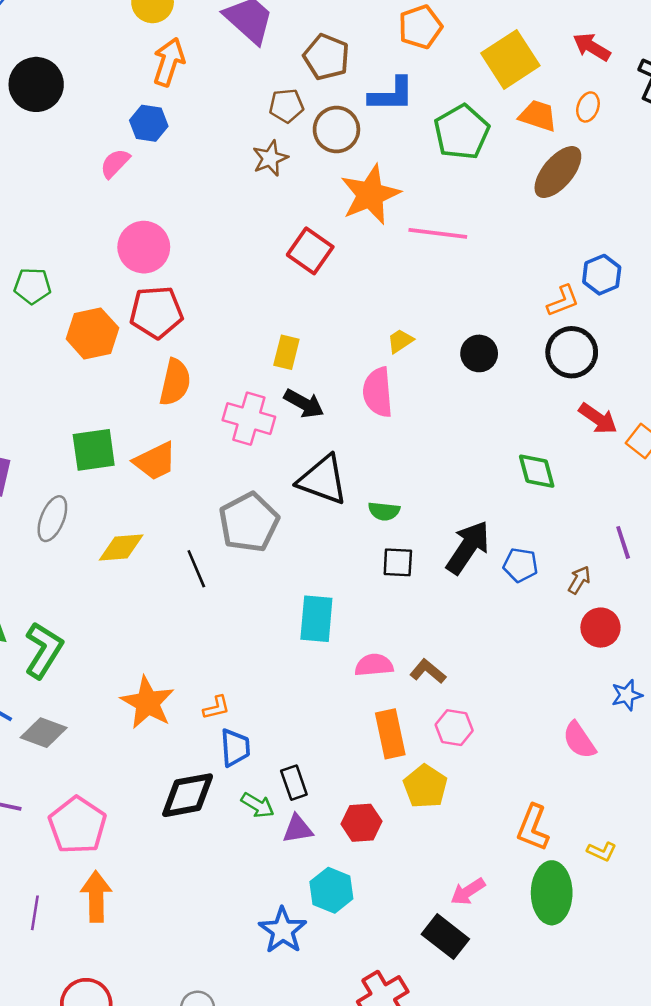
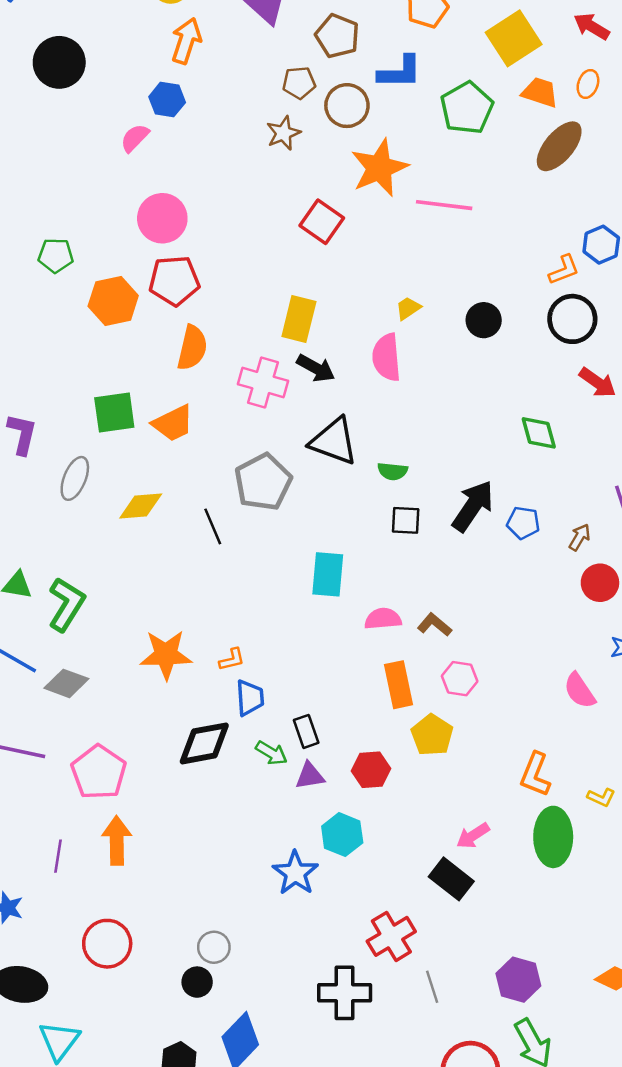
yellow rectangle: (286, 352) -> (299, 319), size x1.4
orange star: (148, 703) -> (166, 655), turned -30

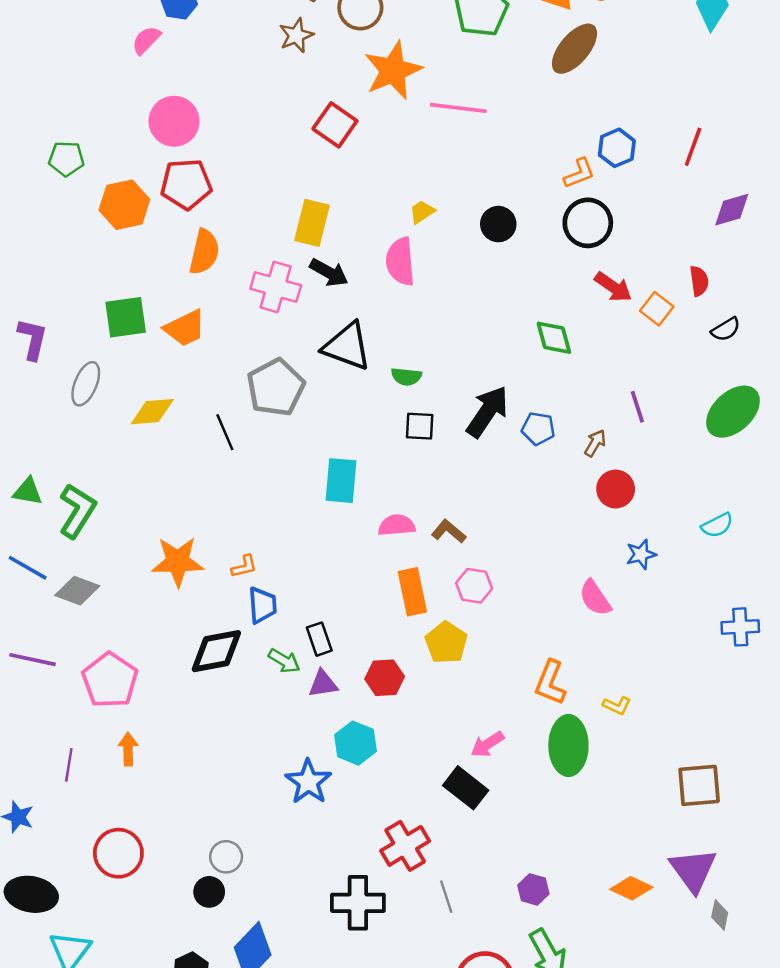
orange arrow: (117, 841) -> (128, 749), size x0.7
purple hexagon: (518, 980) -> (533, 889), size x0.7

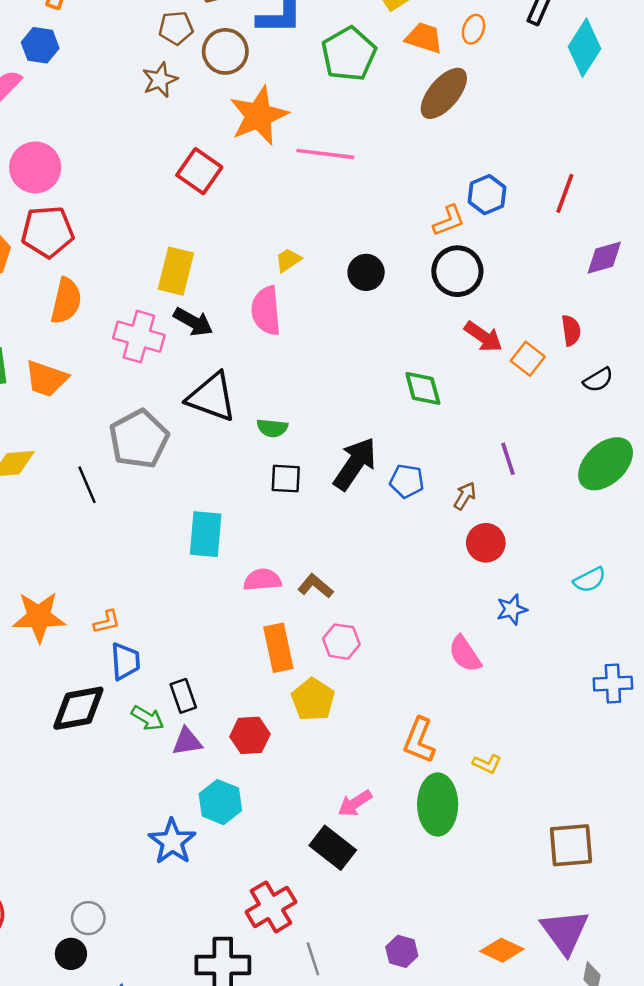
orange trapezoid: (185, 328) -> (46, 379), turned 45

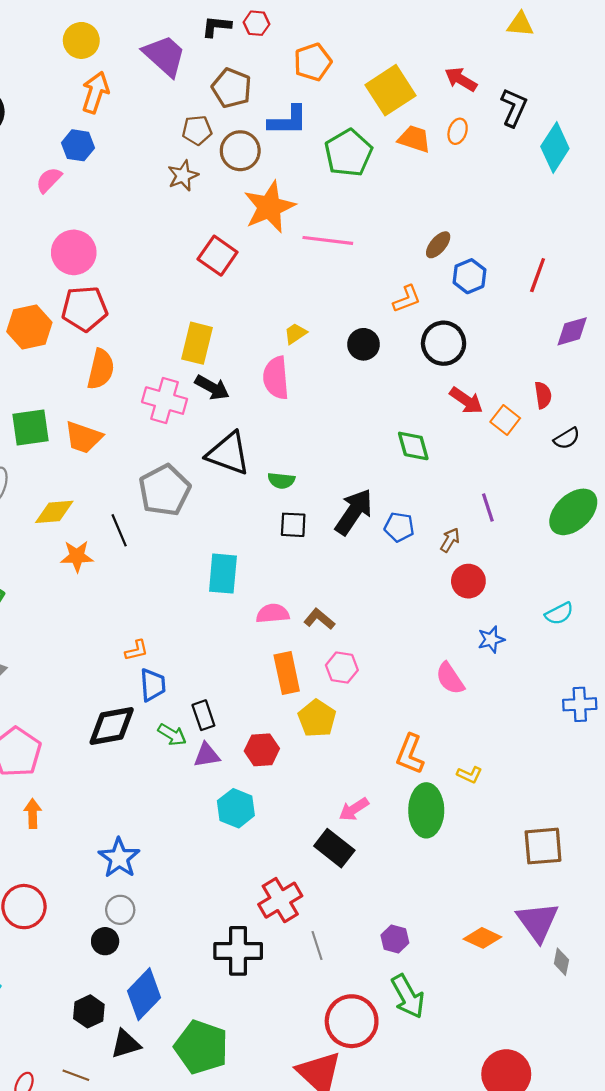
brown ellipse: (444, 93) -> (438, 245), moved, size x0.6
orange L-shape: (449, 221) -> (407, 299), moved
orange star: (39, 617) -> (77, 556), moved, size x0.7
blue star: (172, 842) -> (119, 858), moved

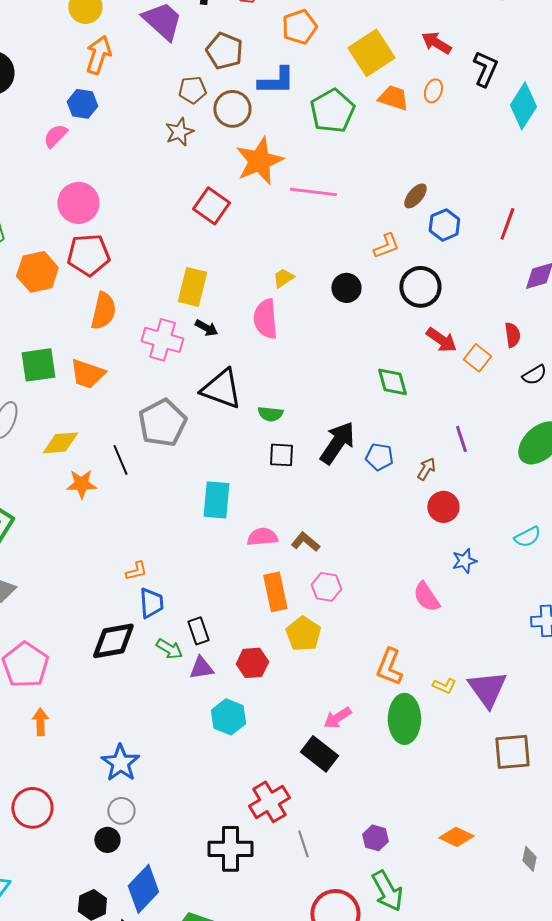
black arrow: (212, 388) -> (206, 328), size x0.7
purple triangle: (538, 922) -> (487, 689), moved

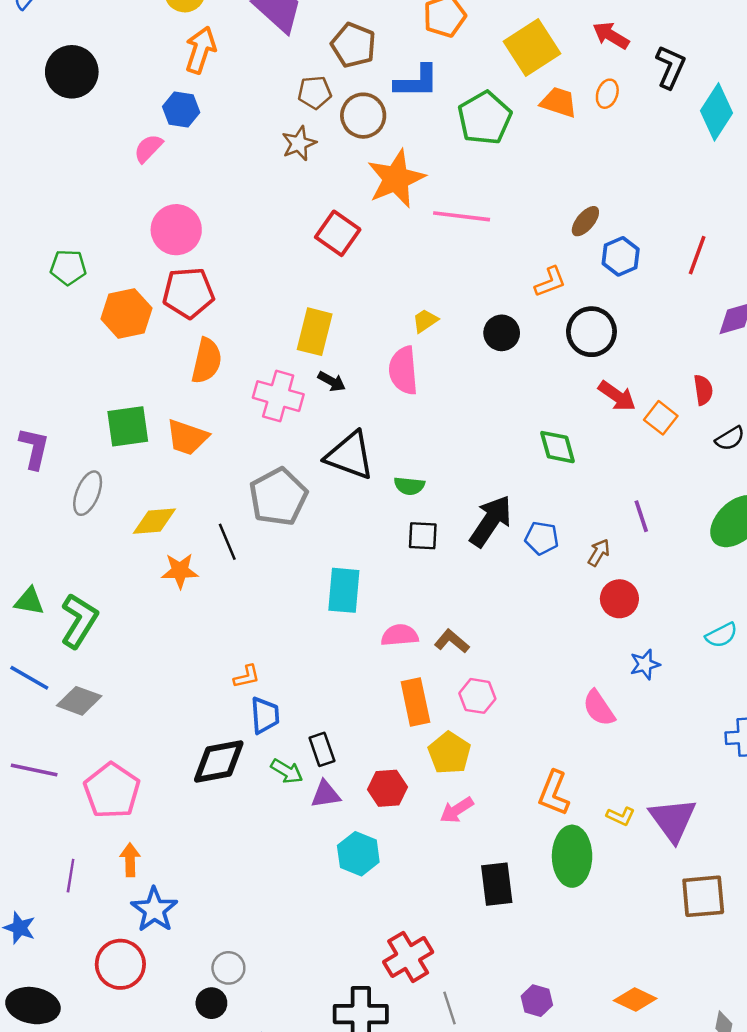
pink arrow: (337, 718) -> (457, 810), moved
black rectangle: (319, 754) -> (497, 884), moved, turned 45
blue star: (120, 763) -> (154, 910), moved

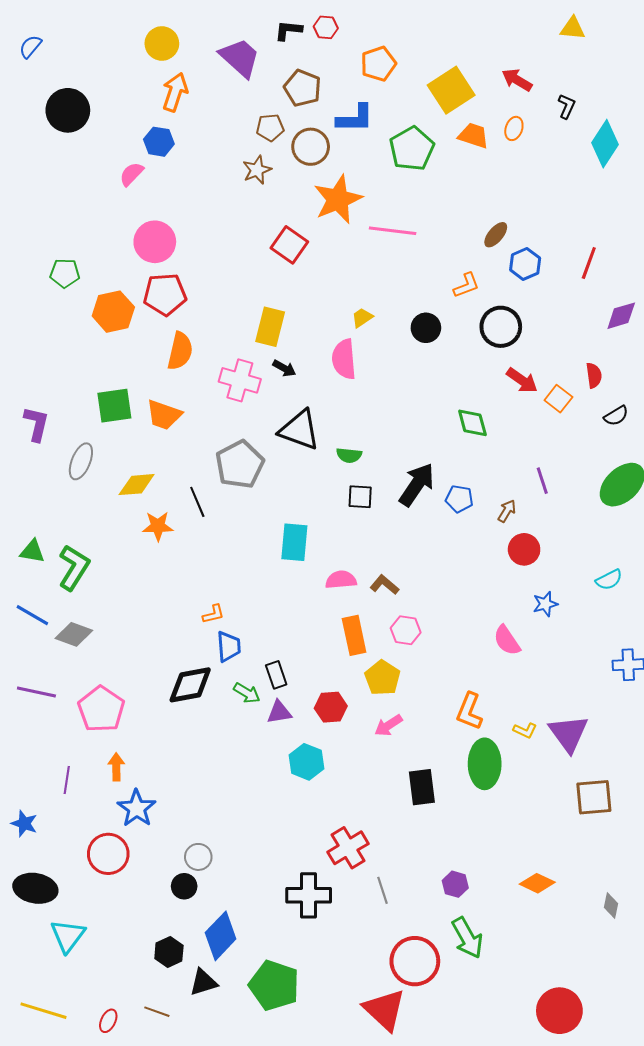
black L-shape: (670, 67) -> (567, 106), size x0.7

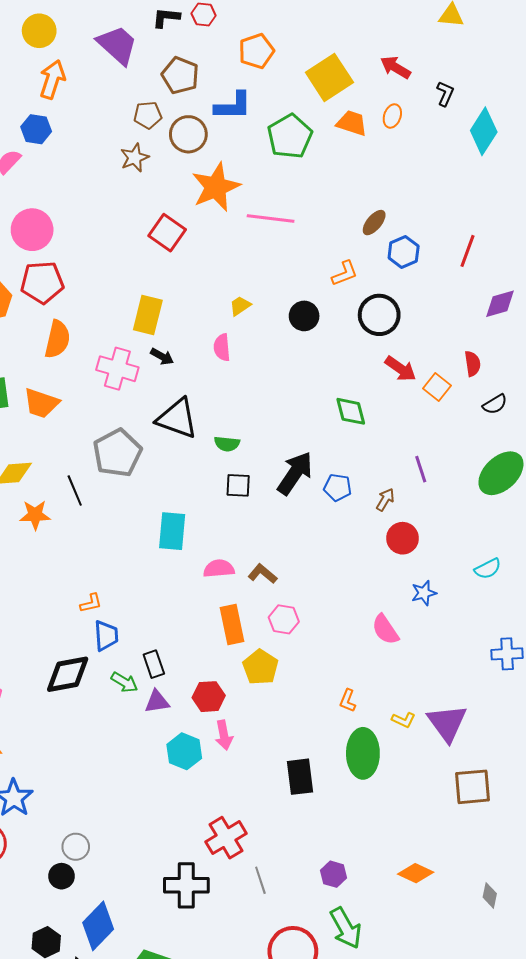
pink semicircle: (344, 359) -> (222, 347), size x0.7
orange L-shape: (469, 711) -> (348, 701), size x0.6
pink arrow: (388, 725) -> (224, 735), moved, turned -68

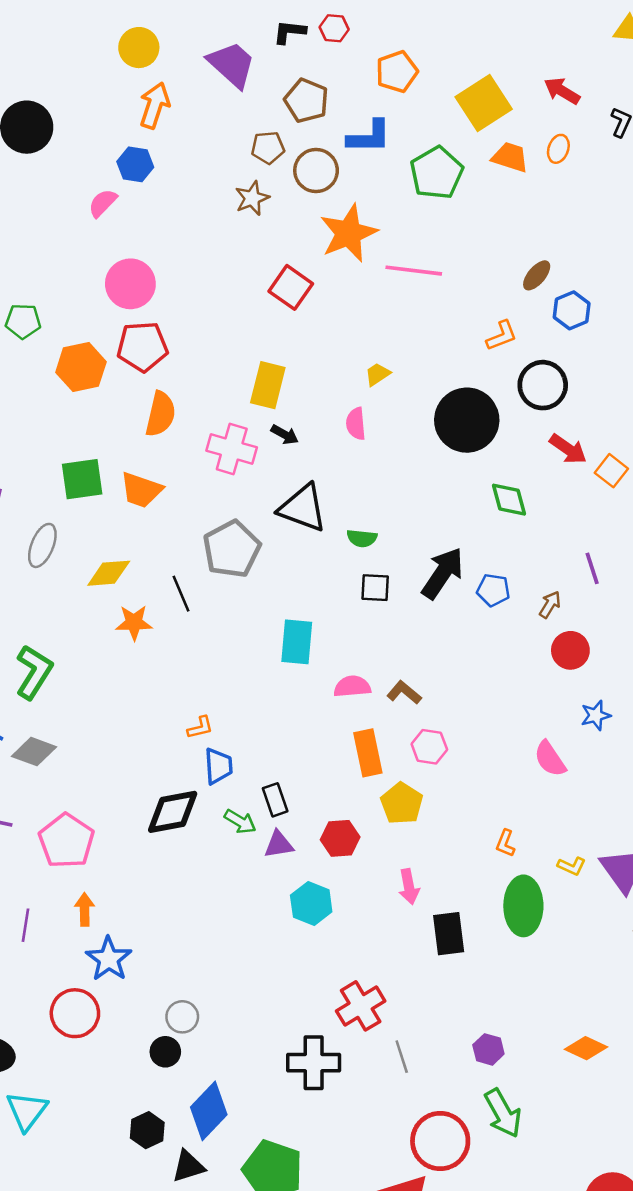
black circle: (304, 316) -> (467, 420), moved, size x1.8
pink arrow: (224, 735) -> (409, 887), moved

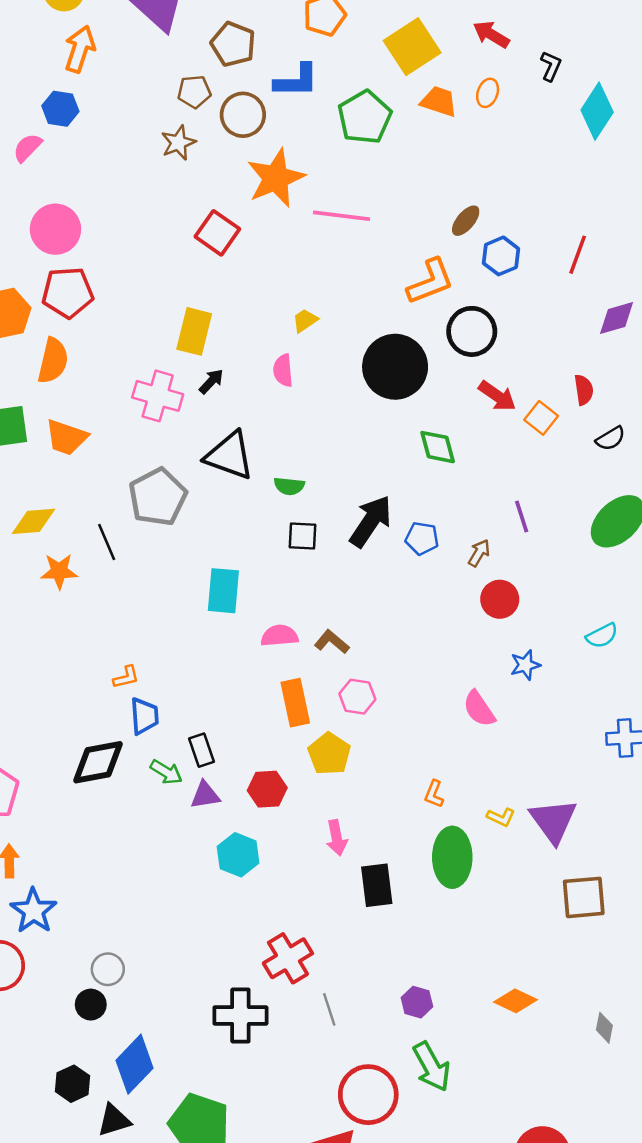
orange L-shape: (502, 336) -> (430, 282), size x1.5
orange semicircle: (161, 414) -> (53, 361), moved
black arrow: (285, 435) -> (211, 381), turned -76

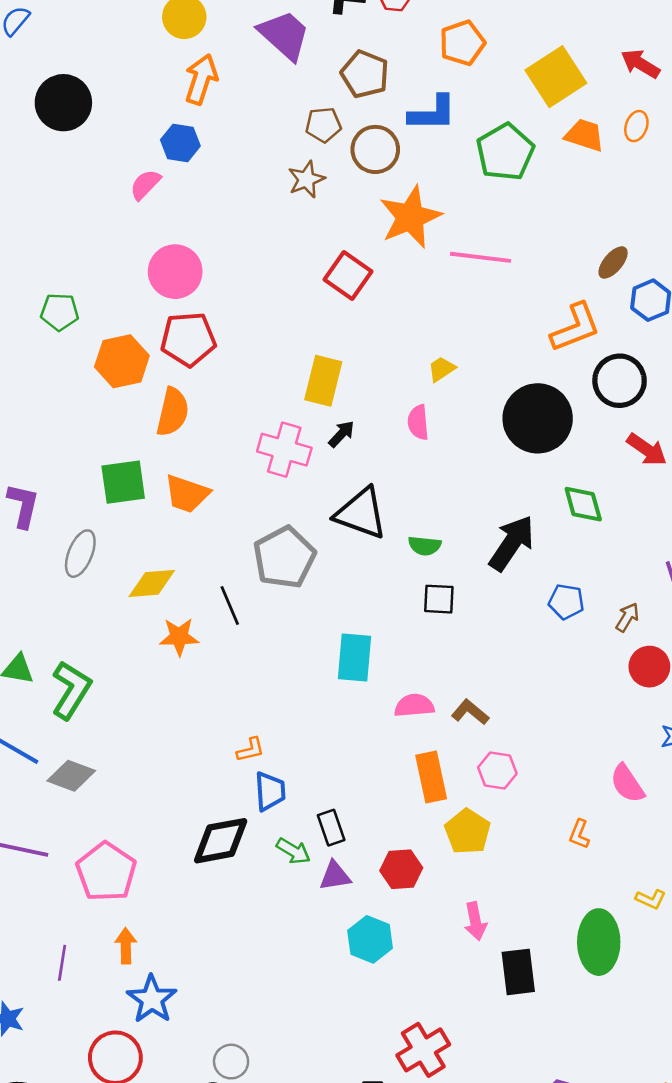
black arrow: (371, 521) -> (512, 543), moved
orange L-shape: (434, 794) -> (579, 834), moved

